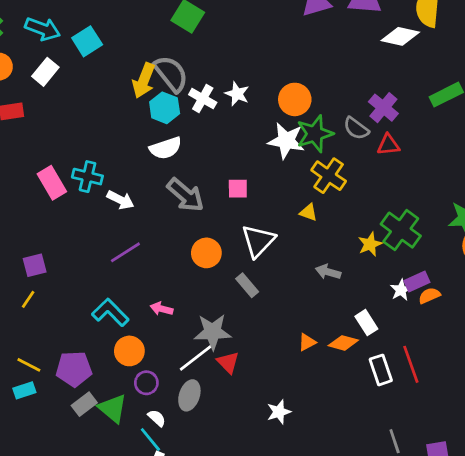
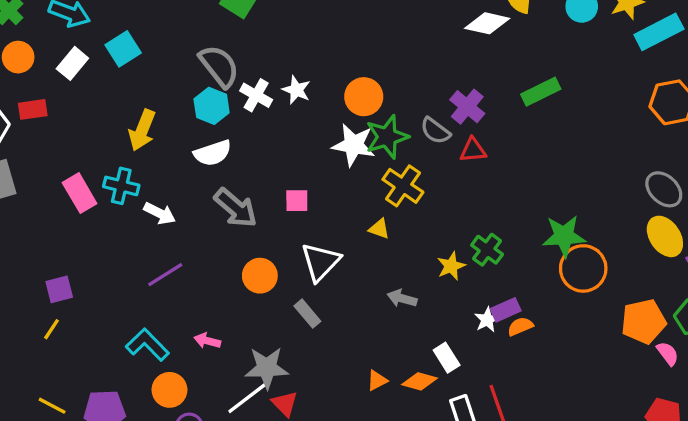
cyan square: (87, 41) -> (123, 49), moved
yellow arrow: (144, 81) -> (142, 130), moved
green cross: (401, 230) -> (487, 250), size x0.7

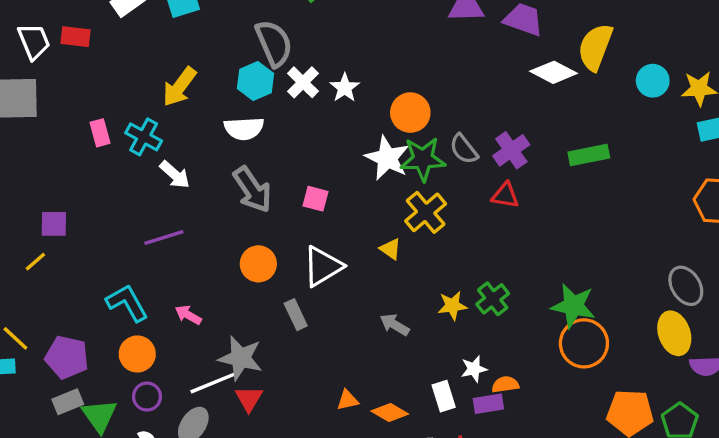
gray semicircle: (435, 131) -> (464, 149), moved
pink rectangle: (80, 193) -> (100, 133), size x0.7
purple rectangle: (506, 310) -> (488, 404), moved
white rectangle: (447, 358) -> (444, 396), moved

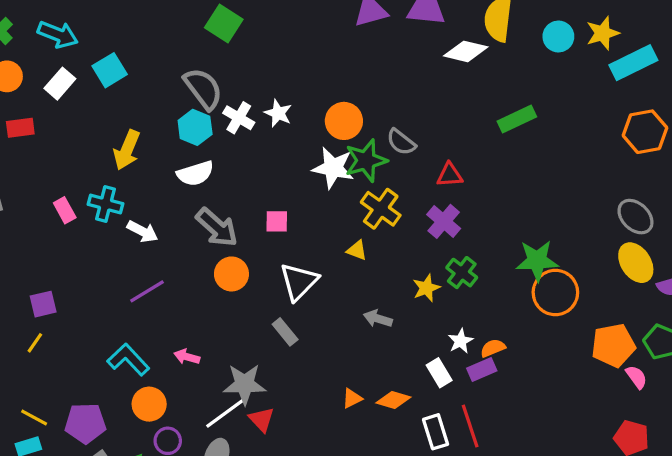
purple cross: (511, 150) -> (444, 221), moved
orange circle: (258, 264) -> (231, 274), moved

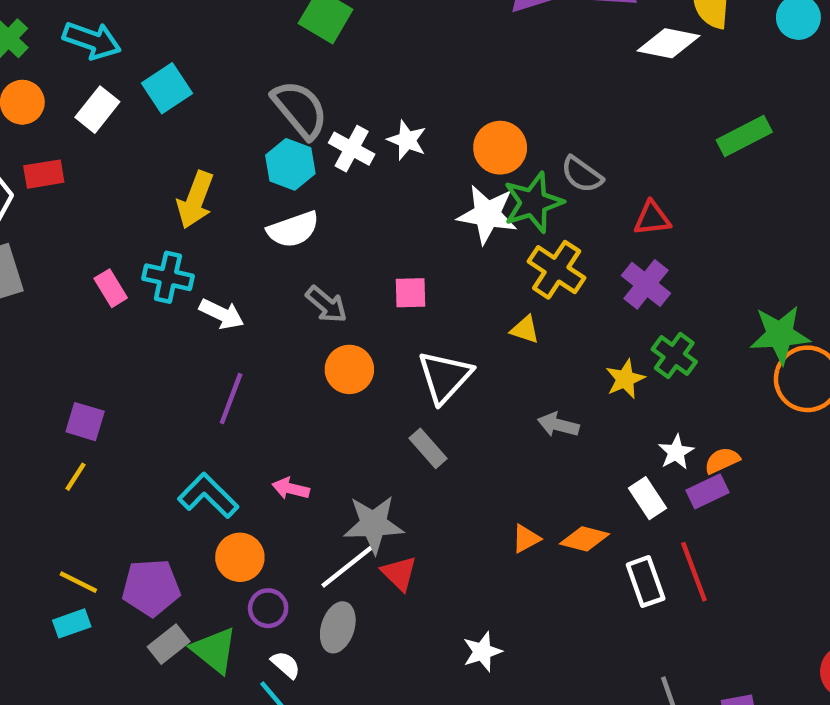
gray arrow: (217, 227) -> (326, 304), size x0.7
purple line: (147, 291) -> (231, 398), turned -36
purple square: (43, 304) -> (85, 422), turned 32

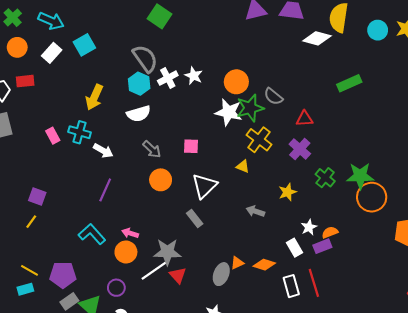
white cross: (352, 149) -> (168, 78), turned 30
green cross: (674, 356) -> (325, 178), moved
orange circle: (240, 557) -> (126, 252), moved
gray ellipse: (338, 627) -> (221, 274), moved

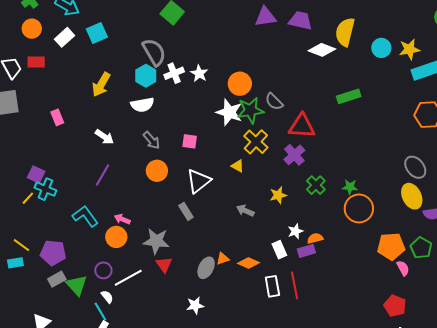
red triangle: (304, 119) -> (302, 126), size x1.6
cyan cross: (79, 132) -> (45, 189), moved
green star: (360, 176) -> (350, 187), size x0.6
white line: (155, 270) -> (128, 278), moved

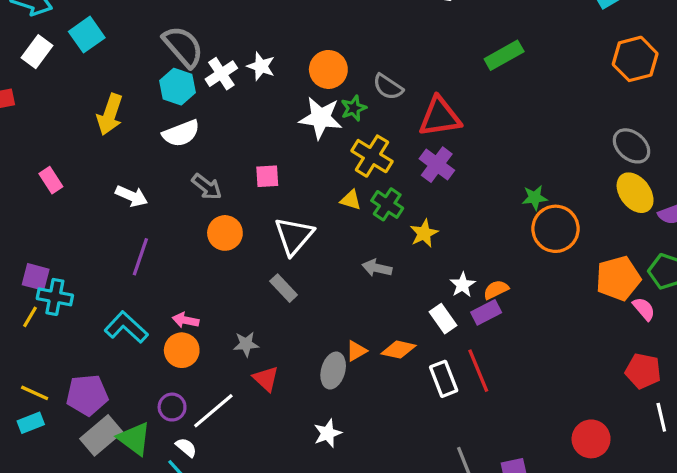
green star: (250, 110) -> (354, 108), size x0.6
green cross: (316, 185) -> (387, 204), moved
gray star: (156, 241) -> (246, 344), size x0.6
gray rectangle: (57, 279) -> (101, 435), size x1.4

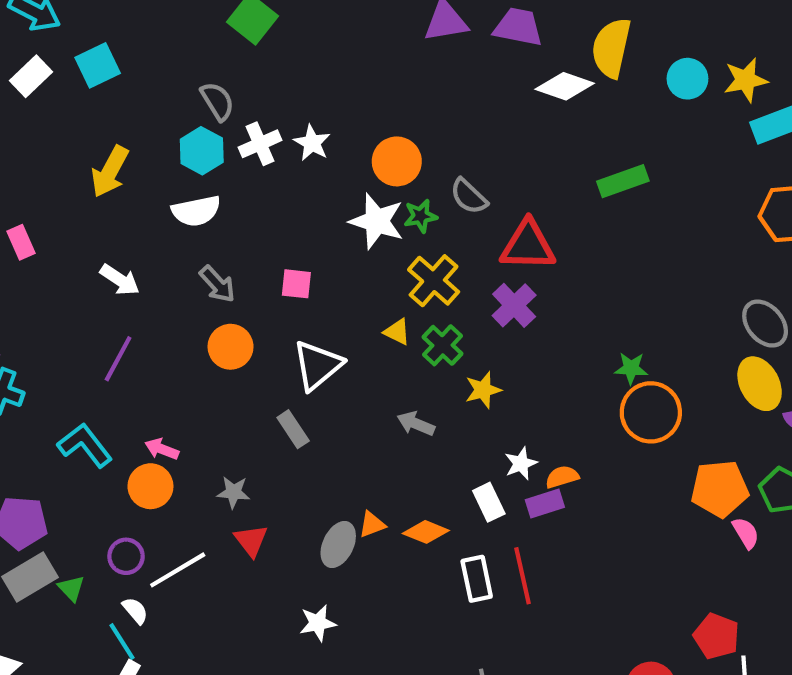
gray semicircle: (183, 47) -> (217, 101), size x0.7
red pentagon: (643, 371) -> (716, 636), moved
green triangle: (134, 439) -> (71, 588), size x0.6

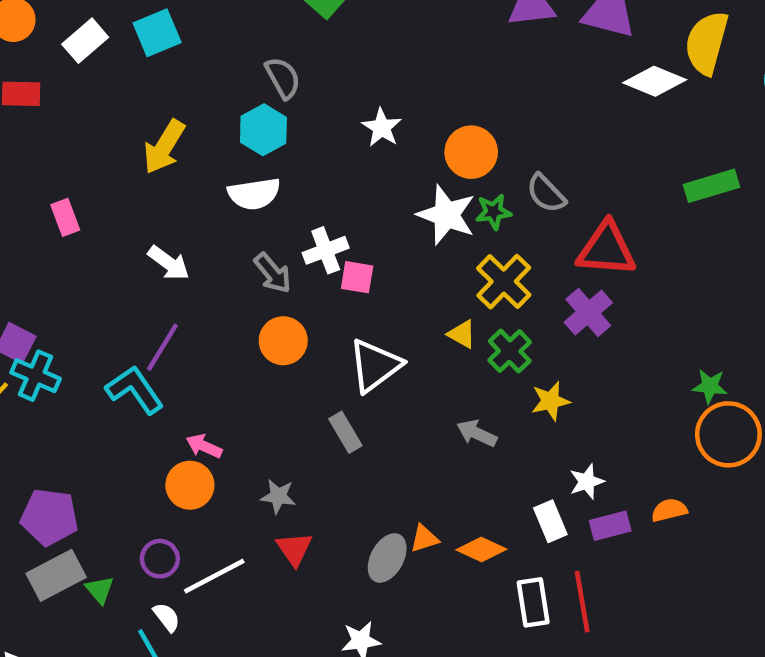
white cross: (260, 144) -> (326, 250), moved
cyan L-shape: (85, 445) -> (135, 390), moved
orange semicircle: (562, 477) -> (669, 510), moved

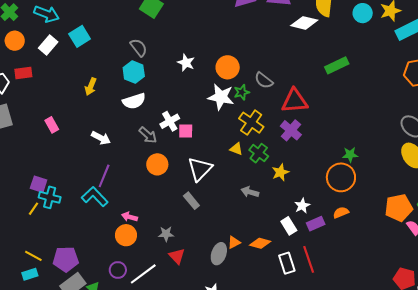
yellow arrow: (164, 147) -> (91, 87), size x0.7
orange circle: (728, 434) -> (341, 177), moved

